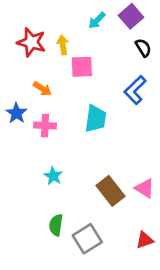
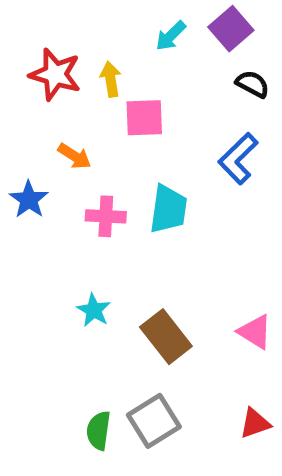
black semicircle: (143, 48) -> (253, 84), turned -30
pink cross: (45, 125) -> (106, 216), moved
brown rectangle: (111, 191) -> (166, 337), moved
green semicircle: (56, 225) -> (99, 430), moved

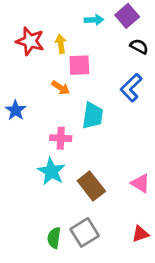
cyan arrow: (171, 36) -> (94, 20), turned -138
orange arrow: (74, 156) -> (61, 88), moved
pink cross: (106, 216) -> (61, 138), moved
cyan star: (94, 310) -> (51, 171), size x1.5

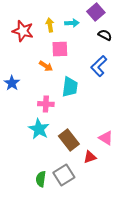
cyan arrow: (94, 20) -> (72, 23), moved
yellow arrow: (61, 44) -> (50, 25), moved
red triangle: (140, 234) -> (90, 157), moved

